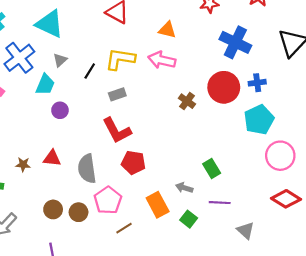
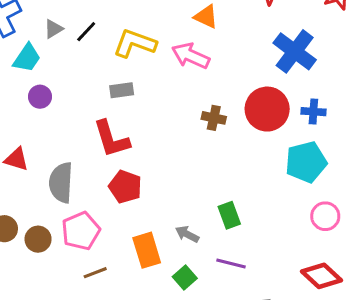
black line: (90, 71) -> (86, 32), moved
brown cross: (187, 101) -> (214, 118), turned -35
pink circle: (280, 156) -> (325, 216), size x0.7

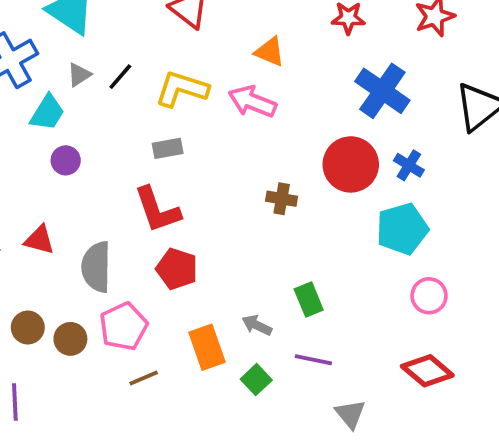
blue cross: (313, 112) -> (409, 165), turned 30
brown cross: (214, 118) -> (282, 199), moved

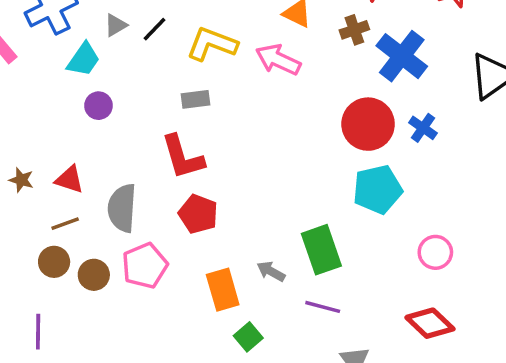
brown cross: (282, 199) -> (354, 30), moved, turned -32
cyan pentagon: (402, 229) -> (377, 189), moved
green rectangle: (309, 299) -> (321, 250), size x1.5
brown line: (144, 378) -> (65, 224), moved
green square: (256, 380) -> (248, 337), moved

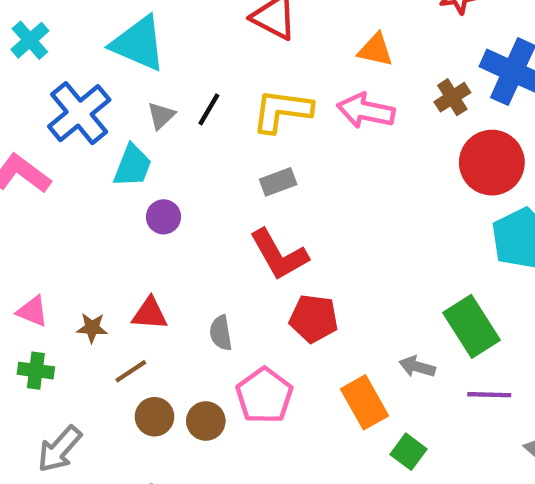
brown cross: (354, 30) -> (452, 97), moved
gray semicircle: (122, 208) -> (221, 333), size x0.6
brown line: (65, 224) -> (131, 371), moved

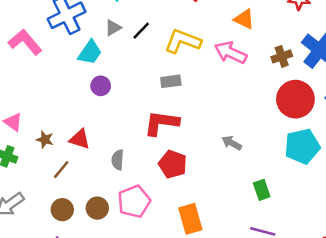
red L-shape: (279, 255) -> (161, 123), turned 114
green rectangle: (471, 326) -> (262, 190), size x0.6
gray arrow: (417, 367) -> (232, 143), moved
brown line: (131, 371) -> (61, 170), turned -30
brown circle: (154, 417) -> (62, 210), moved

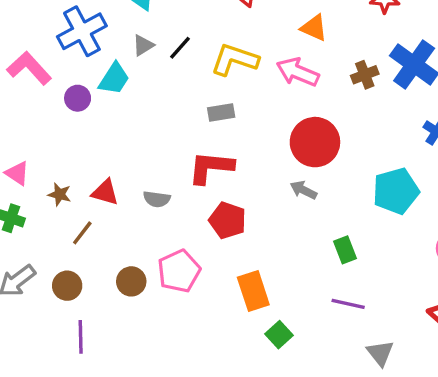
purple circle: (101, 86) -> (78, 98), moved
red circle: (295, 99) -> (315, 142), moved
gray semicircle: (118, 160) -> (157, 199), moved, turned -84
brown circle: (62, 210) -> (67, 286), moved

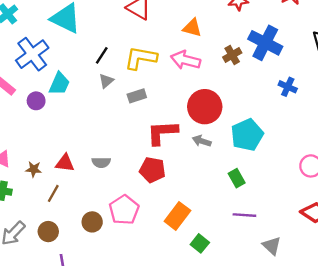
gray triangle: (143, 45) -> (106, 81), moved
red L-shape: (211, 167) -> (162, 133), moved
cyan pentagon: (396, 191) -> (247, 135), moved
orange rectangle: (253, 291) -> (177, 216), turned 64

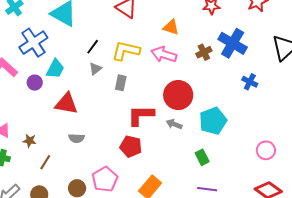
gray rectangle: (137, 96) -> (121, 83), turned -63
gray semicircle: (101, 162) -> (76, 138), moved
red triangle: (65, 163) -> (66, 104), moved, size x1.4

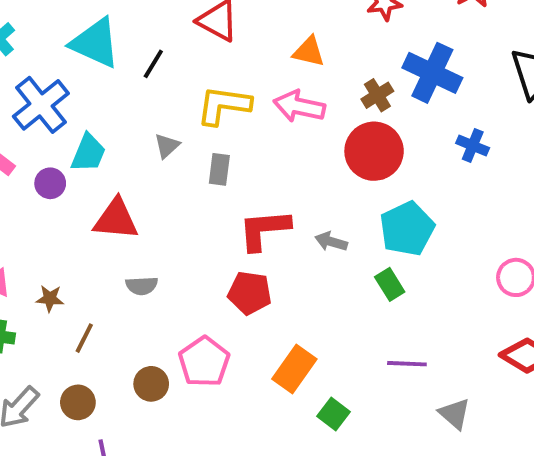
black line: (93, 47) -> (153, 64), moved
red circle: (178, 95) -> (374, 151), moved
green rectangle: (202, 157) -> (390, 284), moved

